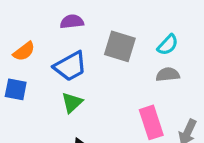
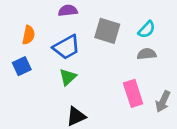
orange semicircle: (24, 51) -> (29, 35), turned -42
blue square: (16, 89) -> (22, 66), turned -36

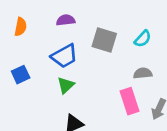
orange semicircle: (29, 35) -> (21, 27), moved
gray semicircle: (147, 54) -> (143, 73), moved

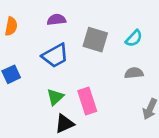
green triangle: (66, 85) -> (55, 97), moved
pink rectangle: (129, 101) -> (87, 101), moved

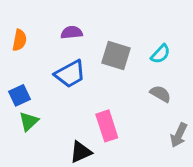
gray semicircle: (134, 73) -> (160, 94), turned 36
green triangle: (55, 97) -> (29, 121), moved

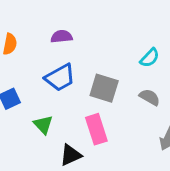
gray square: (116, 55) -> (104, 88), moved
green triangle: (29, 121) -> (43, 125), moved, turned -30

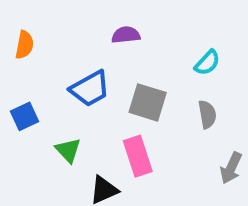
purple semicircle: (61, 36) -> (126, 35), moved
gray semicircle: (150, 97) -> (207, 114), turned 50

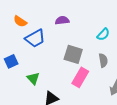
orange semicircle: (24, 45) -> (20, 21), moved, turned 112
blue trapezoid: (90, 89) -> (35, 38), moved
pink rectangle: (138, 156) -> (80, 77), moved, turned 48

